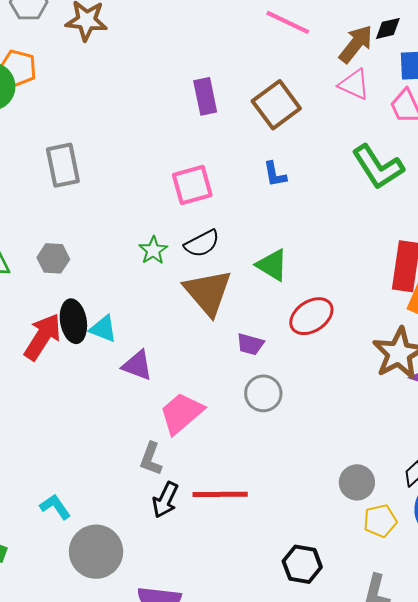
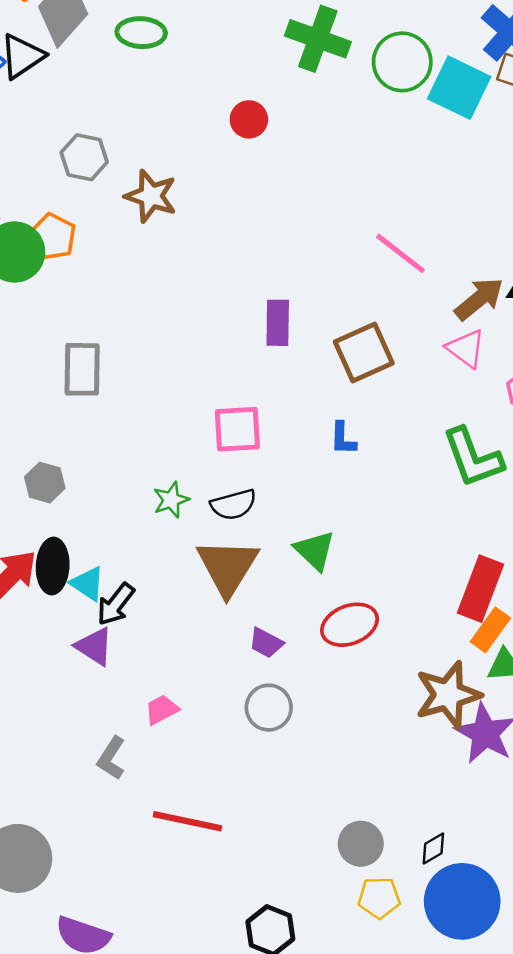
purple triangle: (137, 365) -> (94, 646), moved
pink trapezoid: (181, 413) -> (162, 710), size x0.6
black arrow: (165, 500) -> (116, 604), moved

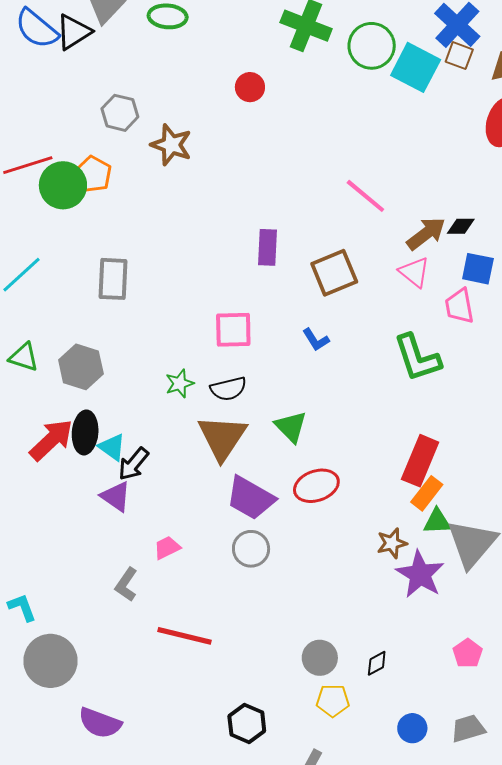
blue L-shape: (343, 439) -> (316, 340), turned -36
gray hexagon: (45, 483) -> (81, 367), size x1.4
purple trapezoid: (266, 643) -> (250, 498), size x1.8
brown star: (448, 695) -> (392, 543), size x0.6
blue circle: (462, 901) -> (412, 728), moved, size x0.5

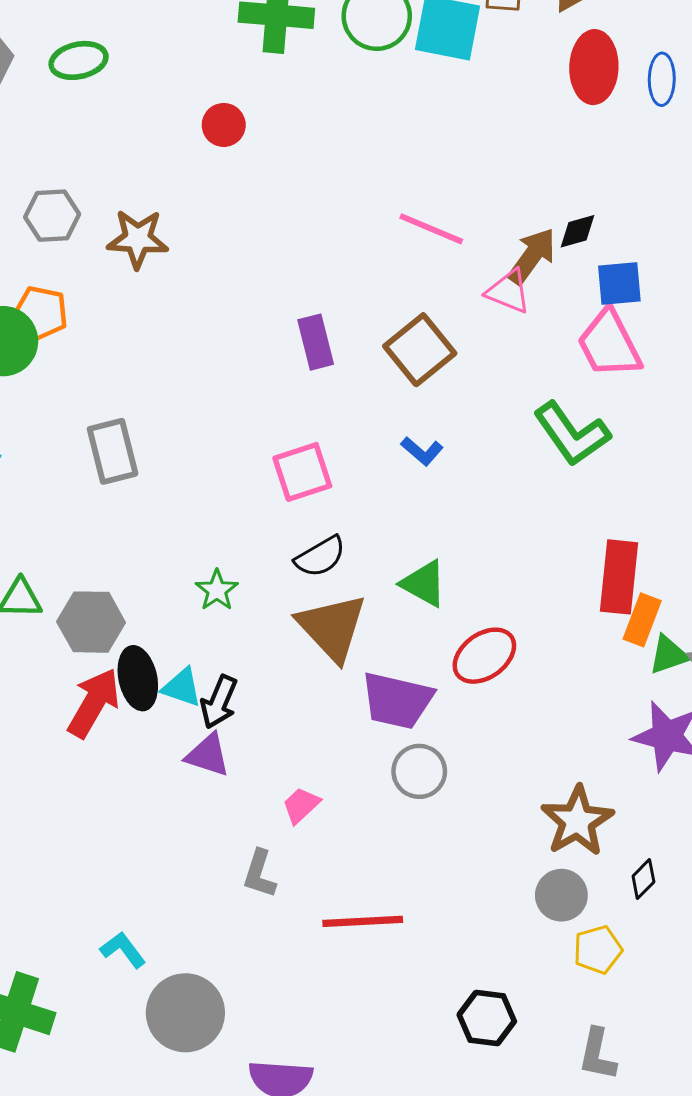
pink triangle: (414, 272) -> (508, 291), moved
pink trapezoid: (459, 306) -> (609, 344), size x1.4
gray hexagon: (81, 367) -> (91, 622), moved
green star: (180, 384) -> (217, 590), moved
brown star: (392, 543) -> (577, 821), moved, size x1.6

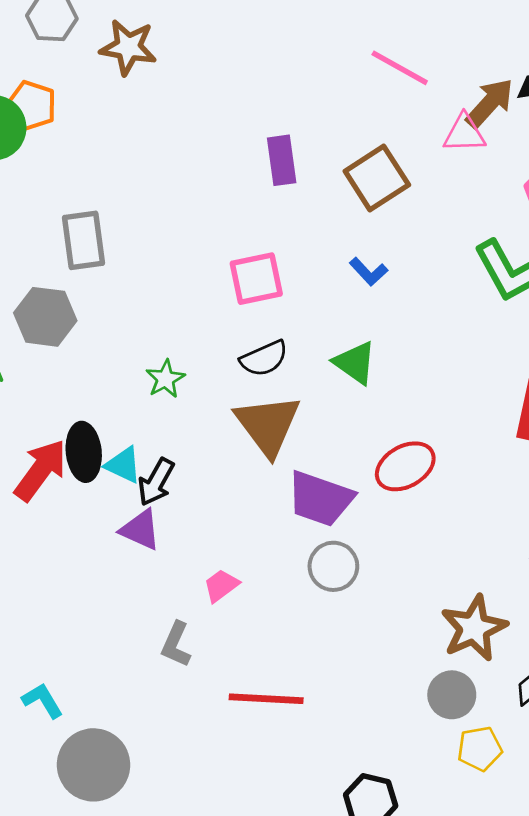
pink triangle: (508, 291) -> (464, 133), turned -30
green triangle: (424, 584) -> (355, 363), moved
gray hexagon: (91, 622) -> (45, 317), moved

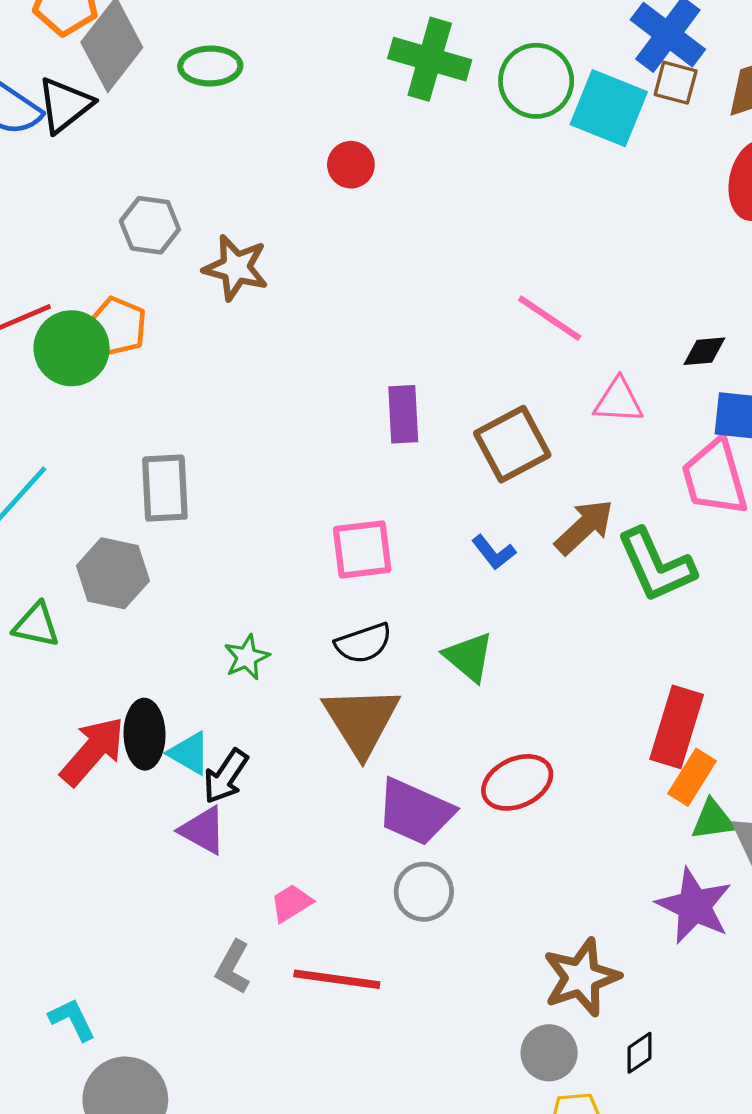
brown arrow: (490, 103) -> (584, 527), moved
red line: (266, 699) -> (337, 979), moved

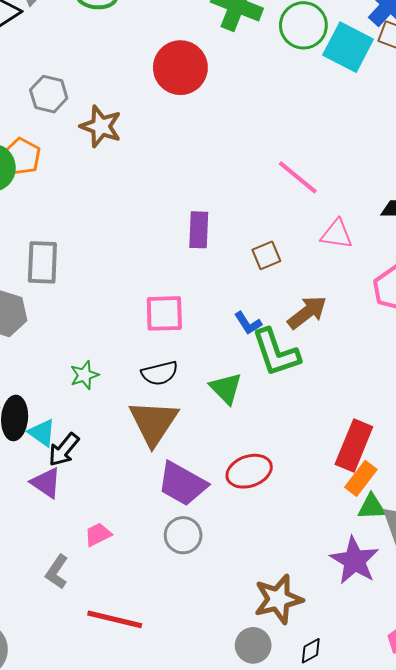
red circle: (351, 165) -> (180, 68), size x1.8
brown square: (512, 444) -> (266, 255), size x0.6
green L-shape: (656, 565) -> (276, 352), moved
red line: (337, 979) -> (115, 619), moved

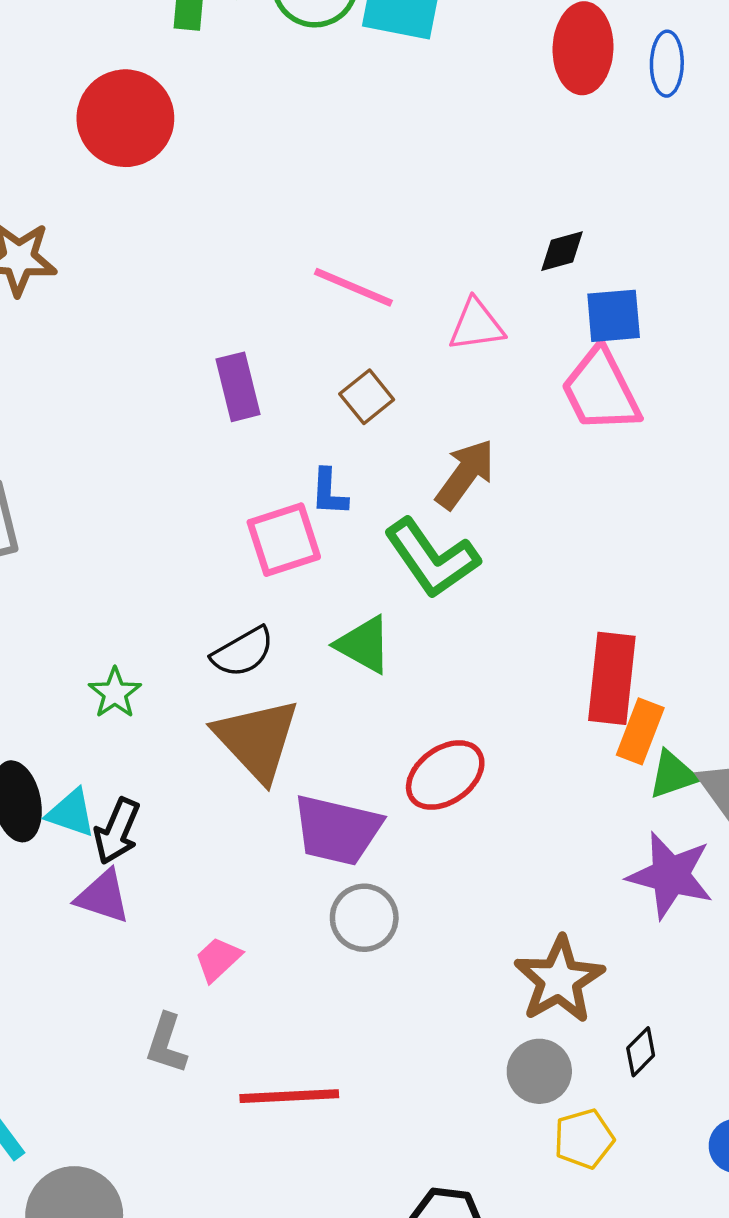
pink line: (298, 177) -> (353, 287), moved
pink square: (164, 313) -> (284, 540), moved
blue L-shape: (248, 323) -> (329, 492), moved, turned 52

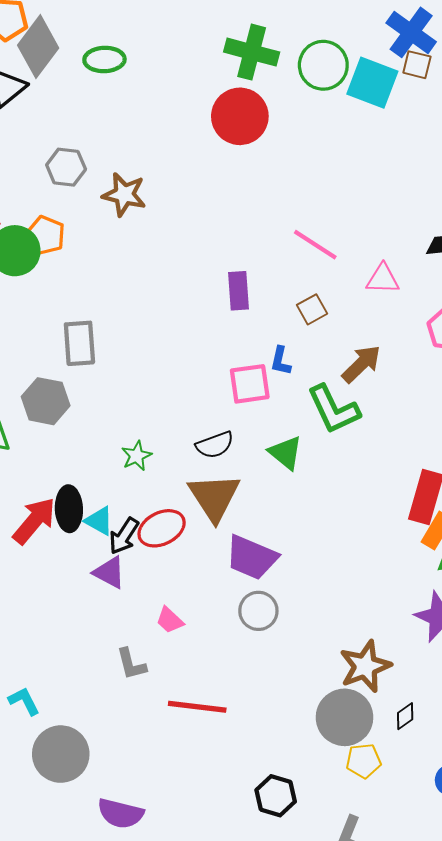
red circle: (125, 118) -> (240, 116), moved
red ellipse: (445, 775) -> (162, 528), moved
pink trapezoid: (218, 959) -> (170, 620), turned -104
gray L-shape: (166, 1044) -> (131, 664), turned -42
gray circle: (539, 1071) -> (345, 717), size x1.5

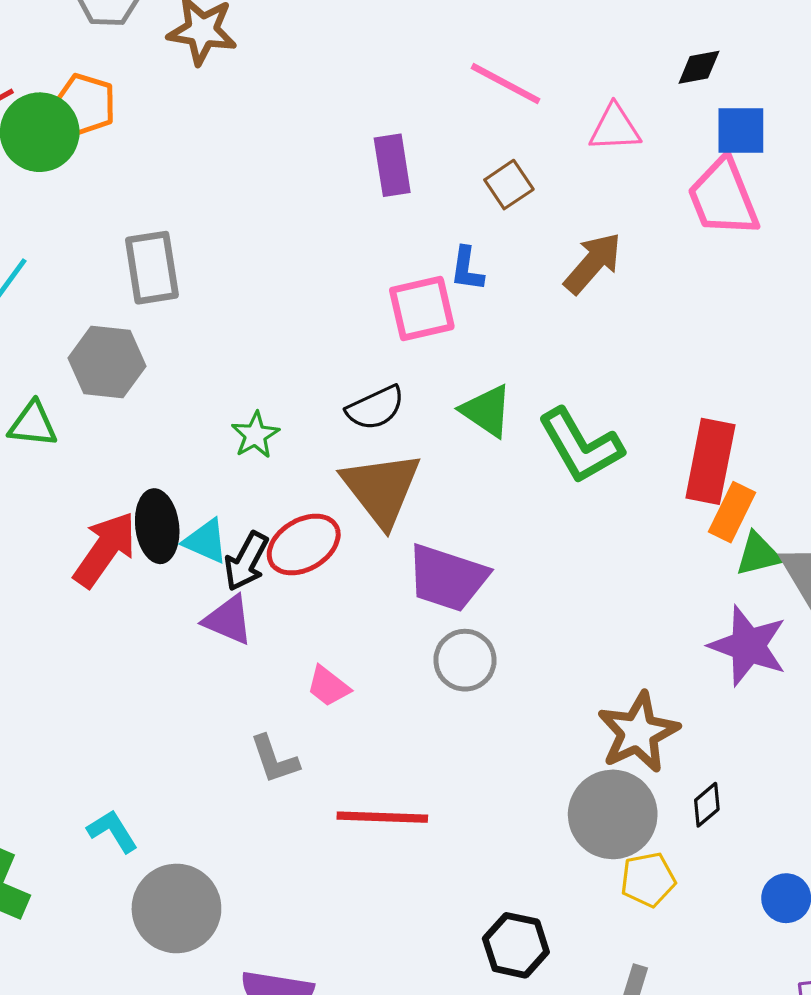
green L-shape: (334, 409) -> (581, 446), moved

